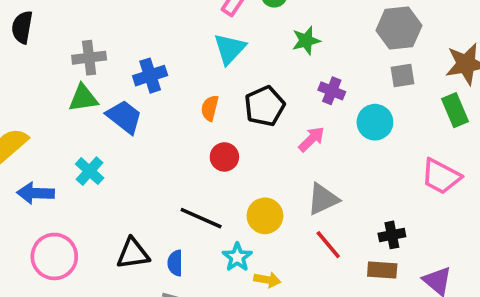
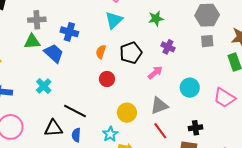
blue cross: (150, 76) -> (69, 32), turned 30
cyan circle: (375, 122) -> (190, 88), moved
cyan cross: (90, 171) -> (44, 86), moved
black line: (201, 218) -> (75, 111), moved

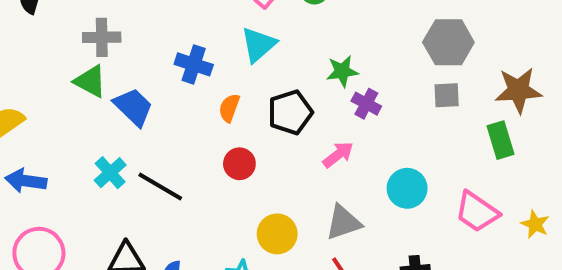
green star: (156, 18) -> (342, 71), moved
blue cross: (69, 32) -> (194, 64), moved
green triangle: (32, 42) -> (90, 81), turned 30
black line: (75, 111) -> (160, 187), moved

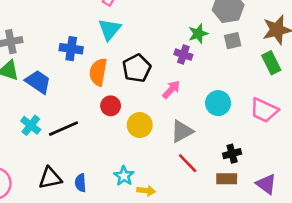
green star: (342, 71) -> (198, 34), moved
orange semicircle: (229, 108) -> (98, 72), size x1.5
black line: (160, 187) -> (63, 129), turned -44
yellow circle: (277, 234) -> (140, 125), moved

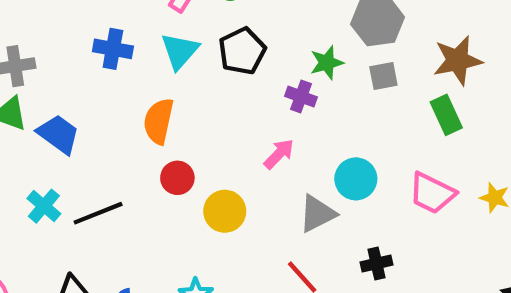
blue cross: (71, 49) -> (113, 49), moved
black pentagon: (137, 68) -> (242, 51), moved
gray triangle: (182, 131) -> (317, 214), moved

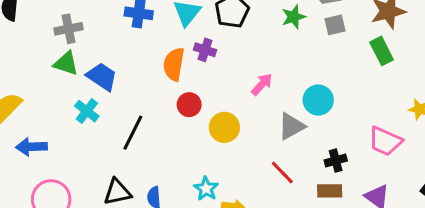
purple cross: (301, 97) -> (205, 50), moved
pink trapezoid: (432, 193) -> (385, 141), moved
cyan cross: (44, 206) -> (87, 111), moved
black line: (98, 213) -> (133, 133), turned -39

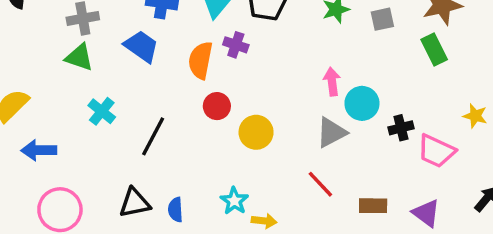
blue trapezoid: (102, 77) -> (141, 46), moved
pink arrow: (262, 84) -> (332, 82), moved, turned -50
black cross: (336, 161) -> (401, 128), moved

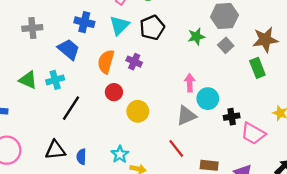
gray square: (382, 19) -> (226, 45), turned -35
purple cross: (236, 45) -> (134, 62), moved
green triangle: (79, 57) -> (28, 80), moved
cyan cross: (102, 111) -> (55, 80), moved, turned 30

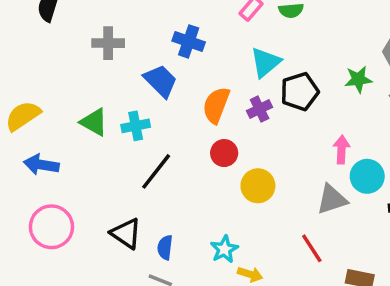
cyan triangle: (119, 25) -> (265, 62), moved
black pentagon: (152, 28) -> (300, 92), moved
purple cross: (134, 62) -> (260, 109), turned 35
black triangle: (55, 150) -> (126, 233), turned 35

